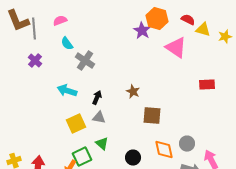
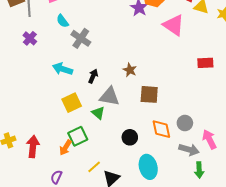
gray triangle: (99, 118) -> (109, 96), moved, size x1.5
green triangle: (102, 144) -> (98, 113), moved

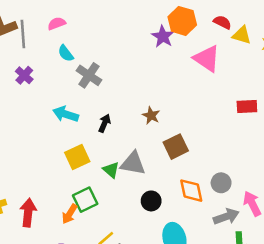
brown square: (149, 94) -> (176, 147), turned -30
gray triangle: (109, 96) -> (133, 163), moved
gray arrow: (189, 150) -> (226, 216), turned -36

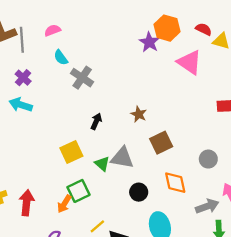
cyan arrow: (66, 114) -> (21, 105), moved
gray circle: (221, 183) -> (208, 159), moved

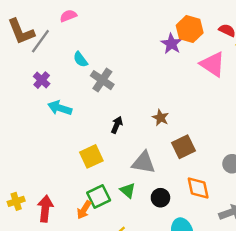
pink semicircle: (53, 30) -> (68, 16), moved
gray line: (22, 40) -> (40, 41), turned 40
cyan arrow: (21, 105) -> (60, 108), moved
green triangle: (102, 164) -> (128, 190), moved

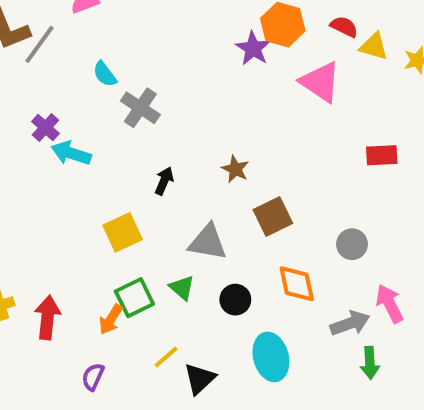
purple cross: (42, 80) -> (45, 128), moved

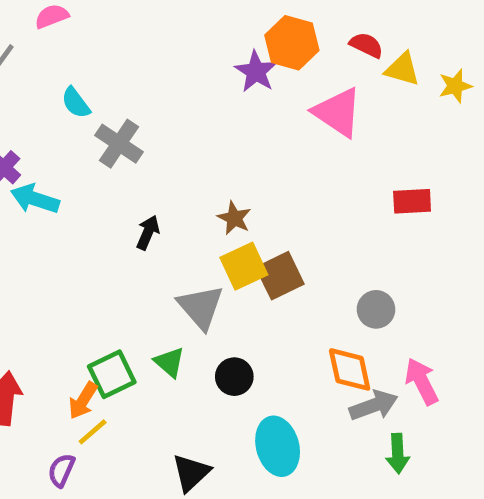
yellow square: (123, 232) -> (244, 266), moved
gray triangle: (208, 242) -> (201, 307), turned 39
orange diamond: (297, 284) -> (350, 369), moved
yellow line: (166, 357) -> (93, 432), moved

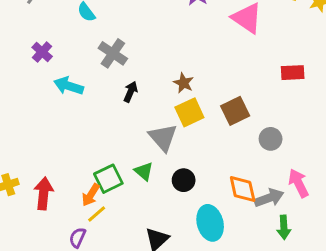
gray cross: (119, 144) -> (113, 53), moved
cyan arrow: (35, 199) -> (69, 86), moved
brown square: (280, 276) -> (235, 111), moved
orange diamond: (350, 369) -> (243, 189), moved

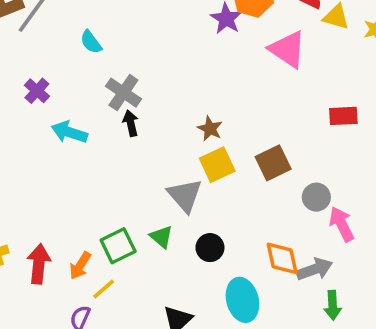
black arrow: (131, 92) -> (131, 123), moved, turned -36
pink arrow: (299, 183) -> (342, 224), moved
orange arrow: (91, 195) -> (80, 266), moved

